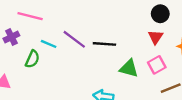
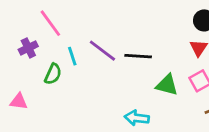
pink line: (30, 16) -> (50, 23), turned 40
cyan line: (49, 44) -> (72, 56), turned 49

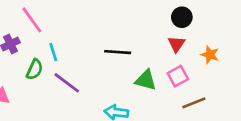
purple line: (102, 51) -> (67, 83), moved

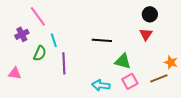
orange star: (210, 55) -> (171, 62), moved
pink square: (178, 76) -> (130, 81), moved
purple line: (67, 83) -> (64, 63), turned 50

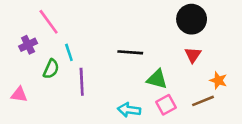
black circle: (150, 14) -> (192, 19), size x1.5
red triangle: (146, 34) -> (193, 55), moved

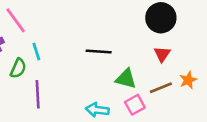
orange star: (218, 80) -> (188, 80), turned 30
purple line: (82, 82) -> (38, 94), moved
brown line: (203, 101) -> (161, 88), moved

